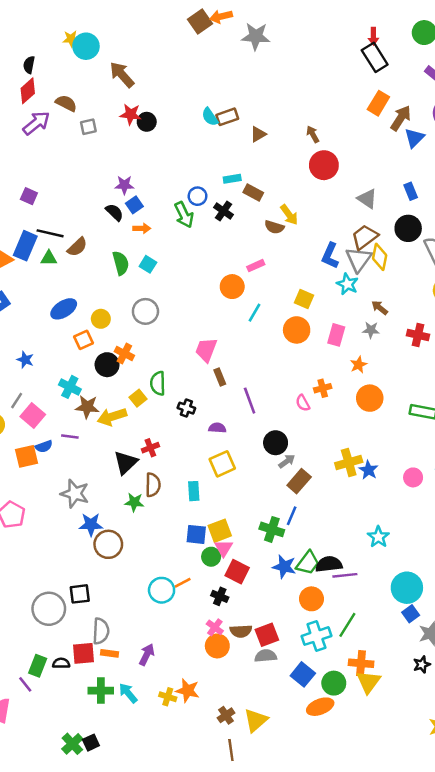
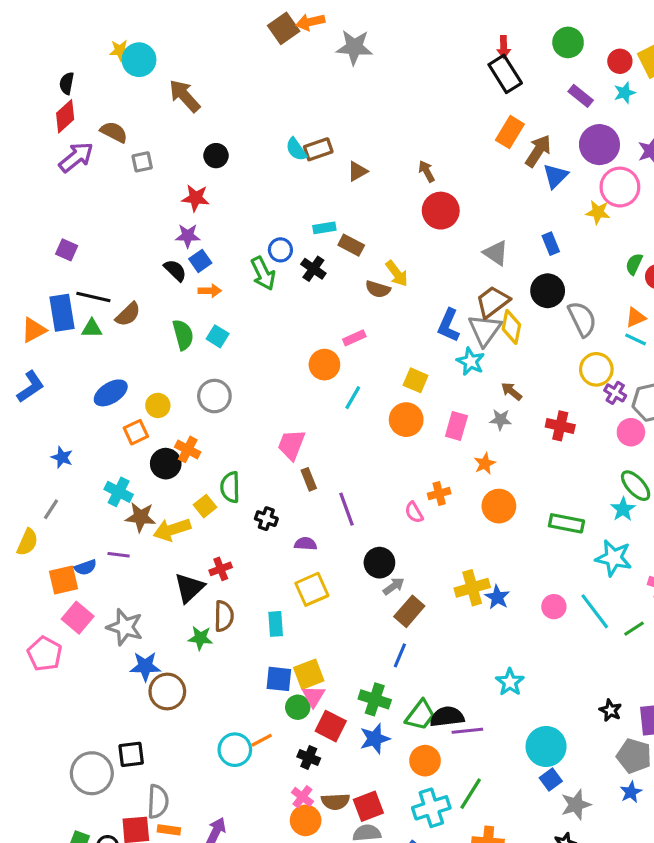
red star: (131, 114) -> (196, 198), moved
blue rectangle: (25, 246) -> (62, 313), turned -32
pink square: (33, 415) -> (78, 618), moved
green cross: (272, 529) -> (375, 699), moved
blue star: (284, 567) -> (375, 739), moved, turned -30

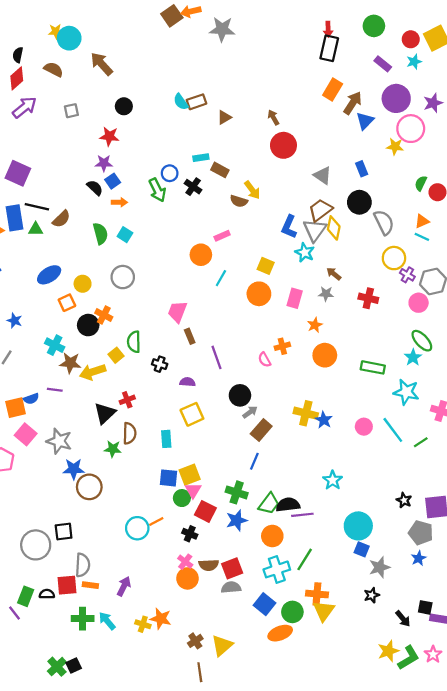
black rectangle: (505, 74) -> (329, 48), turned 45
brown semicircle: (114, 132) -> (54, 69), moved
purple square: (67, 250) -> (18, 173), size x1.6
yellow cross: (472, 588) -> (306, 413), turned 30
blue square: (551, 780) -> (362, 549), turned -32

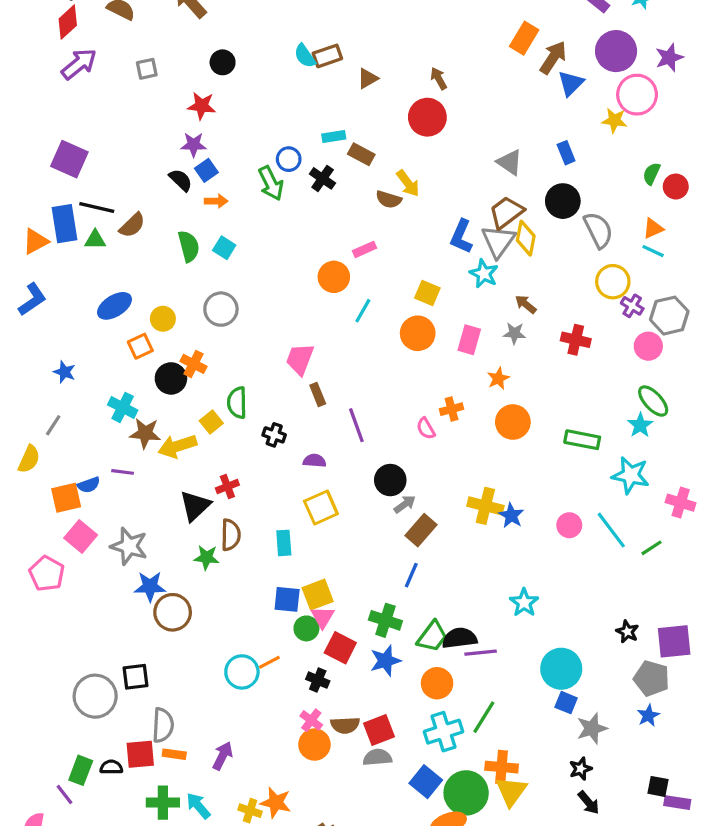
red circle: (283, 145) -> (427, 117), moved
green circle: (292, 612) -> (466, 793), size x1.4
black arrow: (403, 619) -> (589, 803), moved

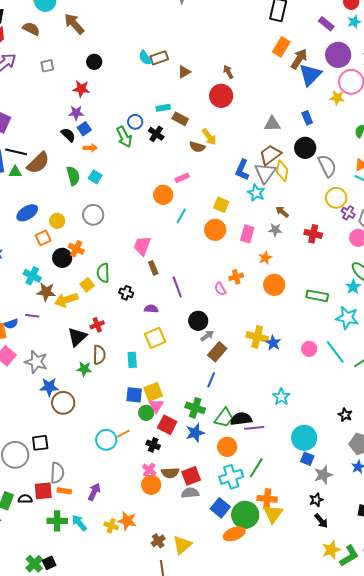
blue triangle: (571, 83) -> (310, 75), size x1.4
gray triangle: (510, 162) -> (272, 124), turned -36
brown semicircle: (132, 225) -> (38, 163), size x1.4

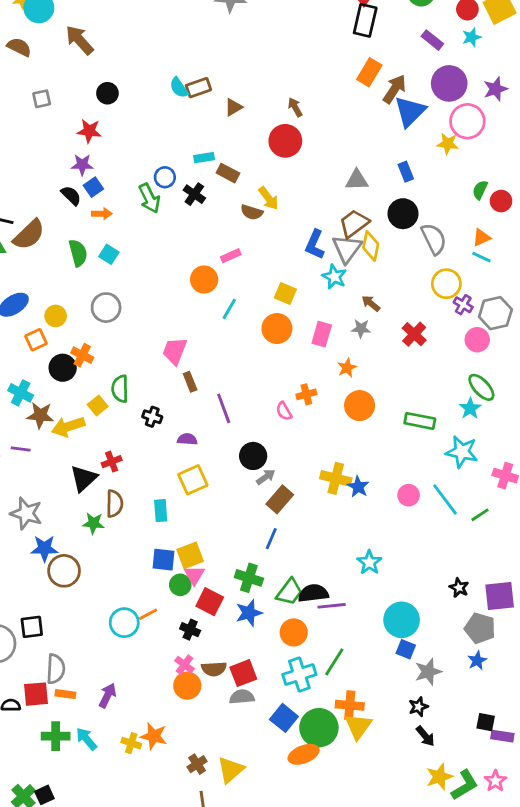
red cross: (313, 234) -> (414, 334), turned 30

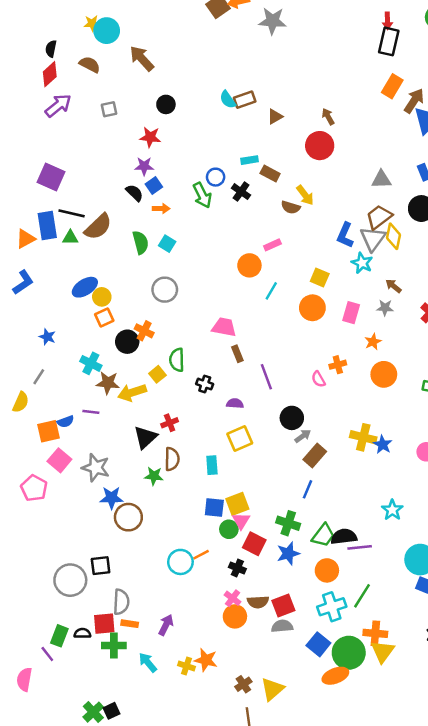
yellow circle: (56, 316) -> (102, 297), moved
pink trapezoid: (175, 351) -> (224, 327), turned 80
green cross: (56, 736) -> (114, 645), moved

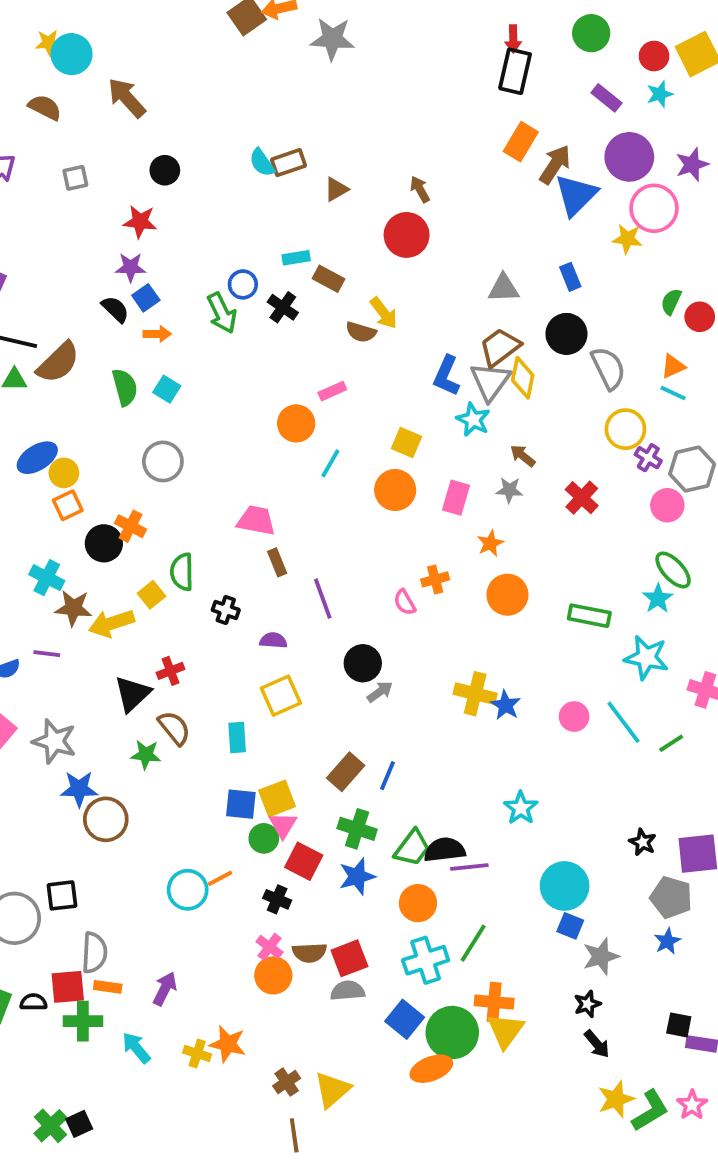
brown rectangle: (315, 455) -> (346, 772), moved
brown semicircle: (172, 459) -> (174, 728), turned -40

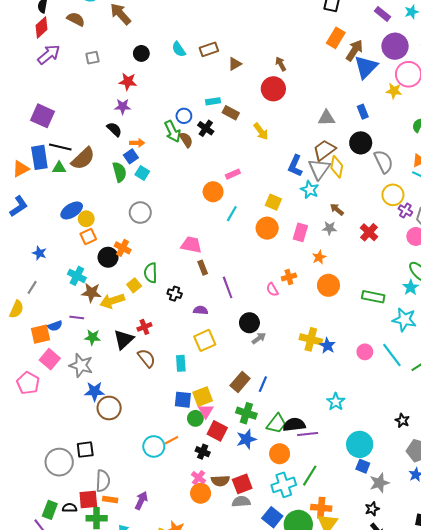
cyan semicircle: (262, 163) -> (179, 49), moved
blue square: (146, 298) -> (131, 156), moved
brown semicircle: (361, 332) -> (186, 140), moved, turned -140
green star: (146, 755) -> (92, 337), moved

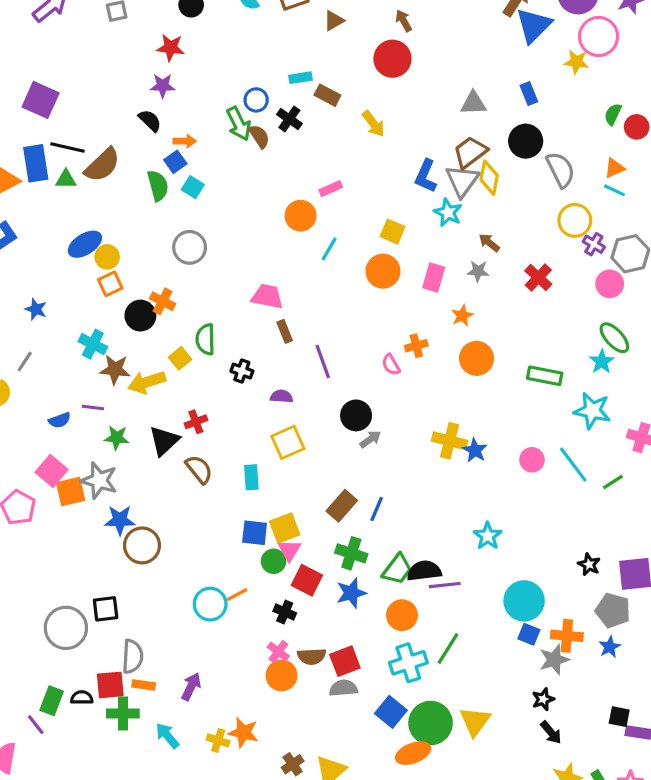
orange square: (40, 334) -> (71, 492), moved
orange cross: (321, 508) -> (567, 636), moved

